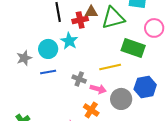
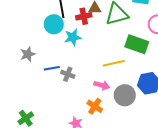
cyan star: (69, 41) -> (73, 37), turned 30
cyan circle: (48, 49) -> (54, 24), moved
gray cross: (79, 79) -> (68, 74), moved

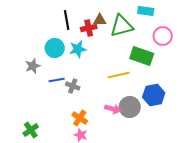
cyan circle: (54, 24) -> (55, 48), moved
pink arrow: (102, 85) -> (113, 109), moved
orange cross: (95, 106) -> (80, 118), moved

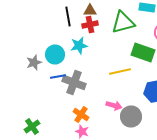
brown triangle: (100, 20) -> (90, 10), moved
cyan circle: (55, 48) -> (55, 54), moved
gray cross: (73, 86) -> (74, 82), size x1.6
gray circle: (130, 107) -> (131, 116), moved

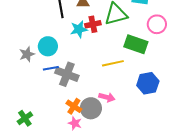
red cross: (90, 24) -> (93, 24), moved
cyan star: (79, 46) -> (79, 29), moved
gray circle: (131, 116) -> (91, 108), moved

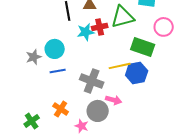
gray cross: (67, 74) -> (92, 81), moved
blue hexagon: (148, 83) -> (137, 73), moved
orange cross: (74, 106) -> (61, 109), moved

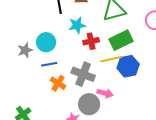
red cross: (100, 27) -> (91, 41), moved
green rectangle: (143, 47) -> (121, 40), moved, turned -45
orange cross: (61, 109) -> (58, 83), moved

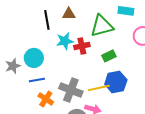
green rectangle: (121, 40) -> (109, 56), size x0.6
red cross: (91, 41) -> (82, 46), moved
yellow line: (111, 59) -> (99, 88), moved

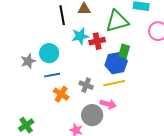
green rectangle: (109, 56) -> (124, 51), turned -48
blue hexagon: (116, 82) -> (116, 63), moved
gray cross: (71, 90) -> (86, 85), size x0.6

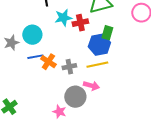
gray cross: (86, 85) -> (69, 67), turned -32
orange cross: (61, 94) -> (48, 62), moved

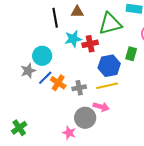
green rectangle: (107, 33) -> (131, 54), moved
gray star: (11, 43) -> (28, 71), moved
blue line: (35, 57) -> (45, 78), turned -35

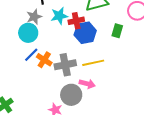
blue hexagon: (109, 66) -> (85, 33), moved
gray star: (28, 71) -> (34, 17), moved
gray cross: (79, 88) -> (65, 65), size x1.5

